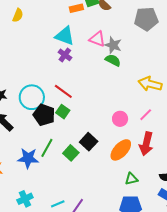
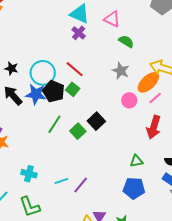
gray star: (113, 45) -> (121, 71), moved
orange ellipse: (121, 150) -> (148, 82), moved
blue star: (28, 158) -> (36, 94), moved
cyan cross: (25, 199) -> (29, 174), turned 35

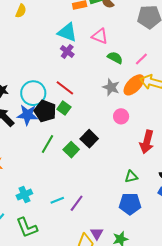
orange ellipse: (148, 82) -> (134, 85), moved
pink line: (155, 98) -> (141, 59), moved
cyan cross: (29, 174) -> (24, 195), turned -35

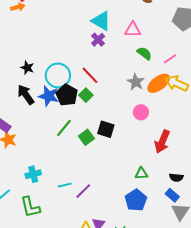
pink triangle: (100, 36) -> (133, 30), turned -30
black square: (89, 139) -> (106, 129), turned -36
blue pentagon: (130, 204) -> (136, 200), turned 30

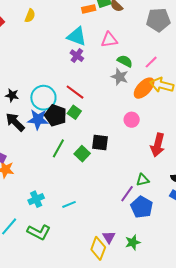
gray star: (136, 82) -> (120, 77), moved
purple line: (83, 191) -> (127, 194), moved
green L-shape: (30, 207) -> (39, 232), turned -40

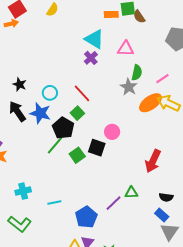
green semicircle: (125, 61) -> (137, 73), turned 63
cyan circle: (43, 98) -> (50, 93), size x0.6
black pentagon: (56, 115) -> (63, 128), moved
pink circle: (132, 120) -> (112, 132), moved
blue pentagon: (142, 207) -> (86, 217), moved

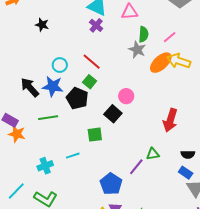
black star: (20, 84) -> (42, 25), moved
green line: (55, 145) -> (48, 118), moved, turned 48
black square: (97, 148) -> (113, 114), turned 30
green square: (77, 155) -> (95, 135), moved, turned 35
cyan line: (54, 203) -> (73, 156), moved

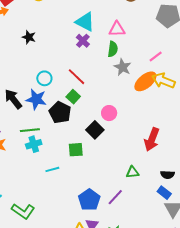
green semicircle: (144, 34) -> (113, 49), moved
cyan cross: (45, 166) -> (34, 144), moved
purple line: (136, 167) -> (115, 197), moved

